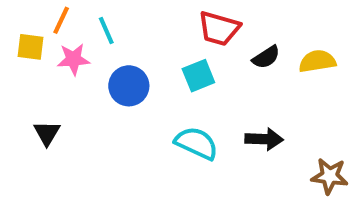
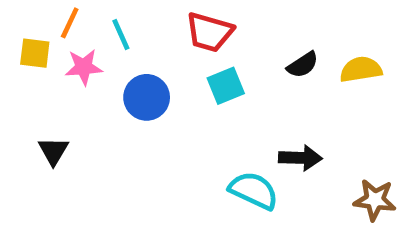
red trapezoid: (219, 28) -> (209, 32), moved
cyan semicircle: (196, 143) -> (254, 191), moved

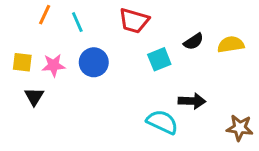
yellow square: (35, 53) -> (22, 62), moved
pink star: (84, 67) -> (54, 65), moved
cyan square: (226, 86) -> (159, 59), moved

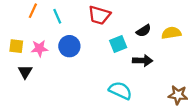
black arrow: (192, 101) -> (143, 61), moved

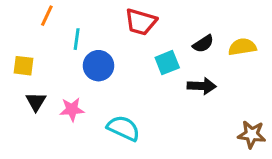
cyan line: (57, 16) -> (77, 39), moved, turned 32
pink star: (40, 48) -> (72, 109), moved
cyan semicircle: (120, 90) -> (123, 128), moved

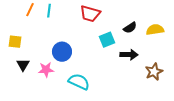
cyan line: (77, 39) -> (49, 11), moved
blue circle: (98, 66) -> (62, 52), moved
brown star: (252, 134) -> (154, 72), moved, turned -30

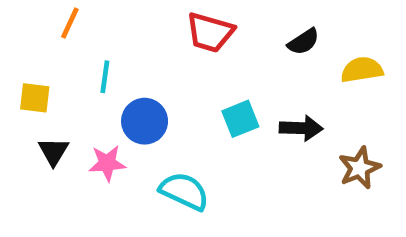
cyan line: (49, 11) -> (105, 77), moved
black semicircle: (130, 28) -> (303, 42), moved
cyan square: (107, 40) -> (240, 119), moved

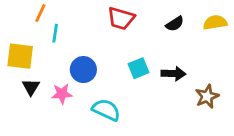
yellow semicircle: (362, 70) -> (215, 22), moved
cyan line: (105, 77) -> (55, 33), moved
yellow square: (35, 98) -> (20, 56), size x1.5

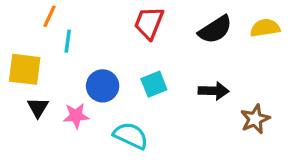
red trapezoid: (121, 18) -> (149, 23), turned 96
black semicircle: (175, 24) -> (215, 30), size x1.5
cyan square: (139, 68) -> (154, 84), moved

